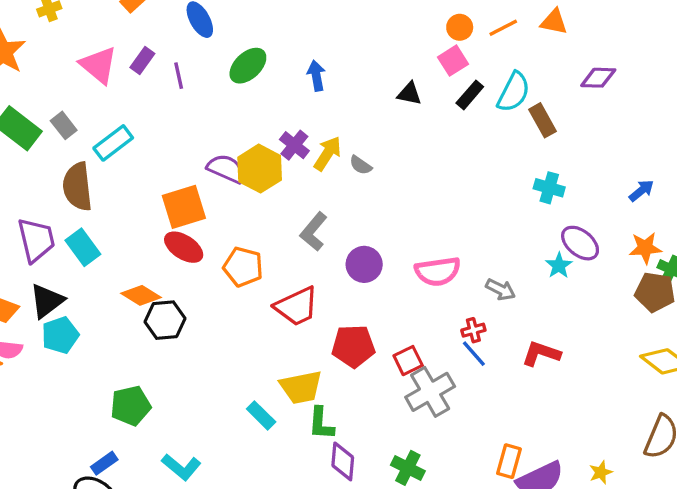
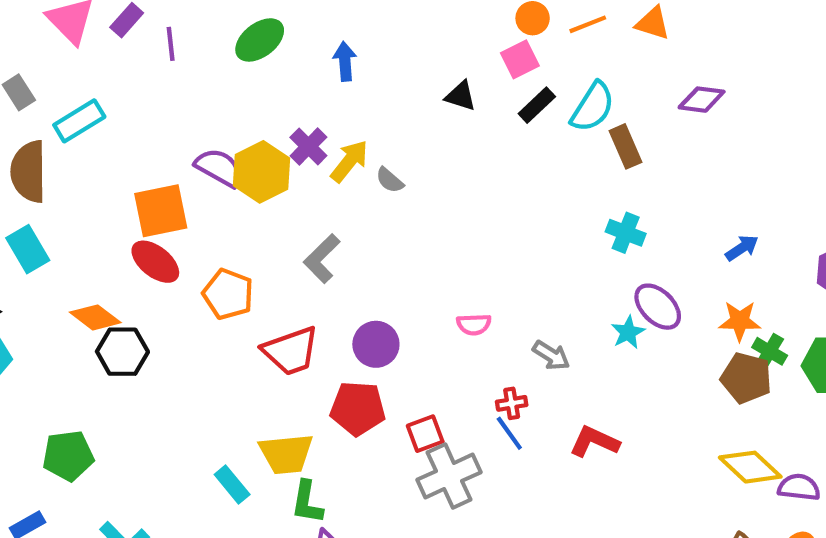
purple circle: (364, 264) -> (376, 344), moved
pink semicircle: (438, 271) -> (474, 324), size x0.6

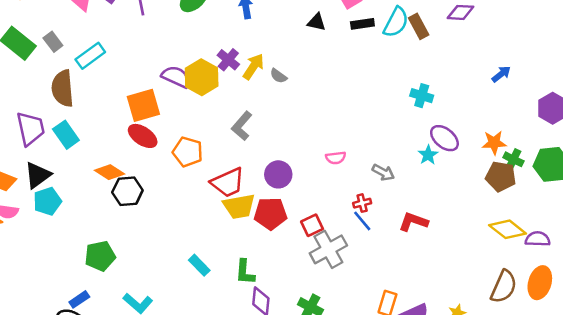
black rectangle: (537, 105) -> (362, 24), turned 40
brown rectangle: (626, 146) -> (419, 26), moved
blue arrow: (742, 248) -> (501, 74), moved
yellow trapezoid: (286, 454) -> (239, 206), moved

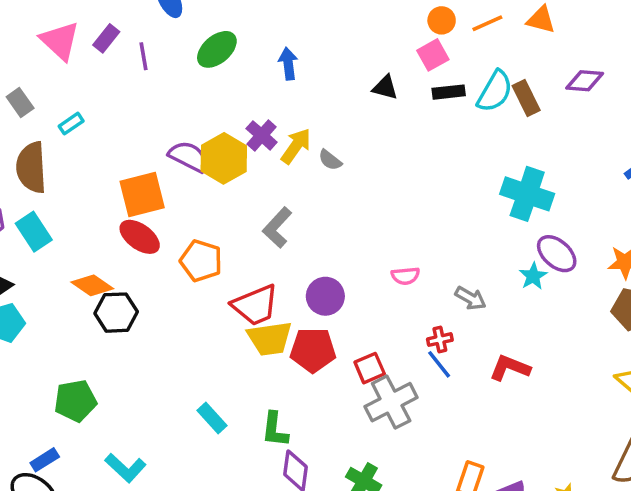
cyan rectangle: (90, 56) -> (71, 124), size x0.6
cyan cross: (422, 96) -> (527, 194), size x1.6

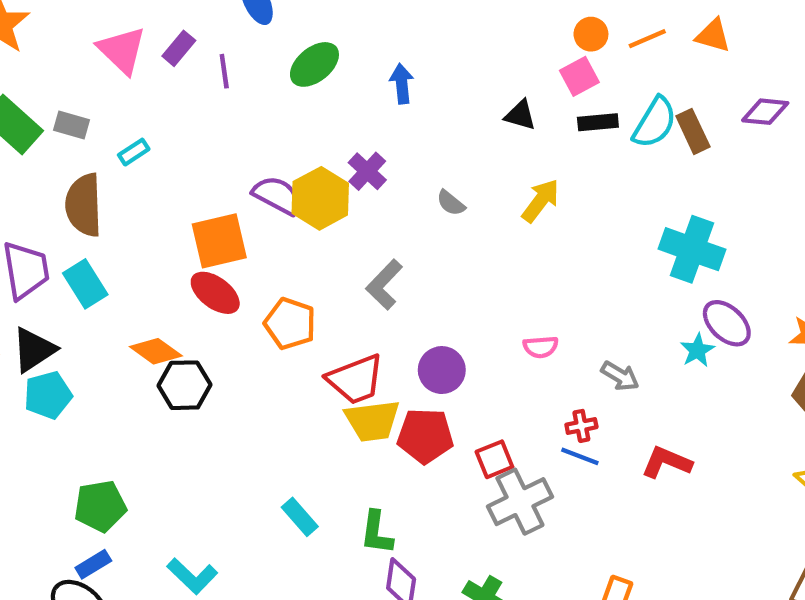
gray rectangle: (20, 102) -> (71, 125), turned -40
yellow arrow: (296, 146) -> (541, 201), moved
blue line: (439, 364) -> (580, 456), turned -32
green pentagon: (75, 401) -> (100, 506), moved

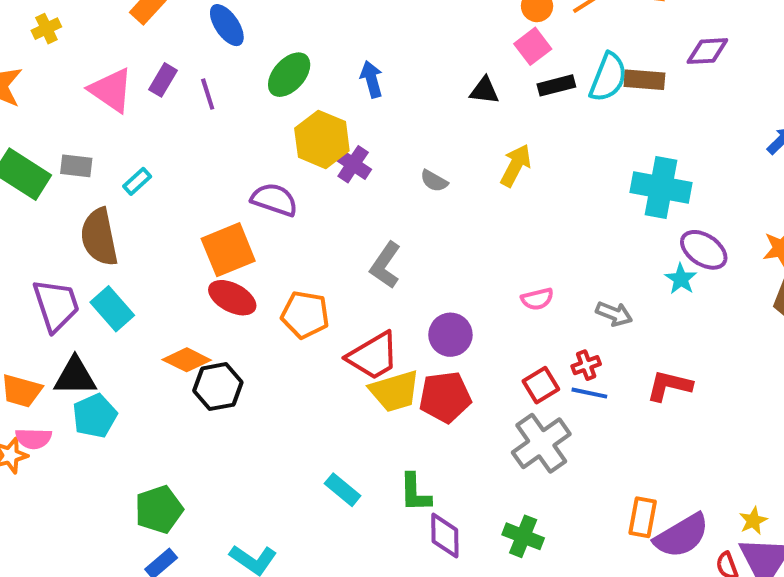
brown rectangle: (693, 131) -> (644, 80), turned -51
yellow hexagon: (320, 198) -> (322, 139), moved
black triangle: (34, 350) -> (75, 377), turned 42
red square: (494, 459) -> (541, 385), moved

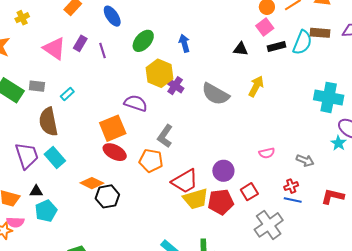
brown rectangle: (644, 80) -> (320, 33), moved
gray semicircle: (434, 181) -> (215, 94), size x2.0
gray L-shape: (385, 265) -> (165, 136), moved
black triangle: (75, 377) -> (36, 191), size x0.6
red square: (541, 385) -> (249, 192), moved

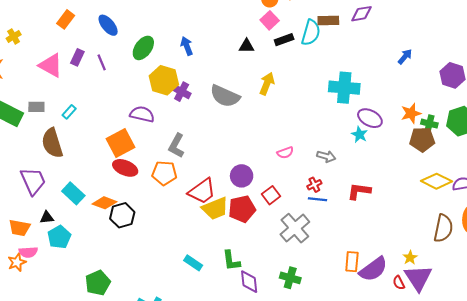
cyan rectangle: (55, 158) -> (73, 193), moved

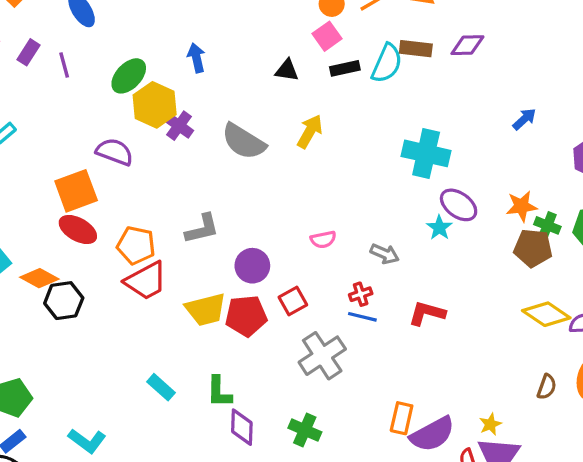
green ellipse: (143, 48) -> (129, 76), moved
gray L-shape: (176, 146) -> (202, 229), moved, turned -140
red trapezoid: (202, 191) -> (146, 281), moved
brown semicircle: (443, 228) -> (547, 387), size x0.6

